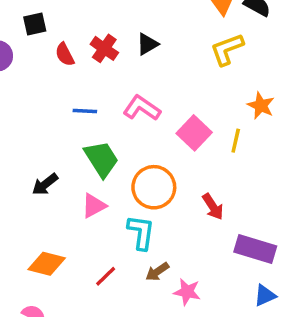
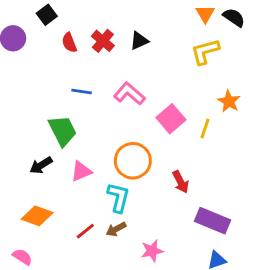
black square: (35, 24) -> (47, 15), turned -30
green trapezoid: (101, 159) -> (63, 131), moved
black arrow: (45, 184) -> (41, 165), moved
brown arrow: (157, 272) -> (116, 229), moved
pink star: (187, 292) -> (152, 251), turned -30

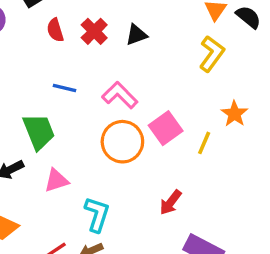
yellow L-shape: (205, 52) -> (212, 54), turned 136
orange circle: (133, 161) -> (122, 142), moved
red arrow: (181, 182) -> (171, 202), turned 60

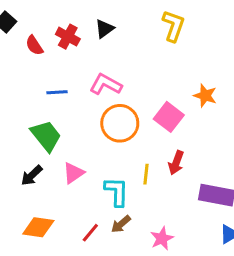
orange star: (234, 114) -> (205, 96), moved
pink square: (166, 128) -> (169, 117), moved
yellow line: (204, 143) -> (146, 174), moved

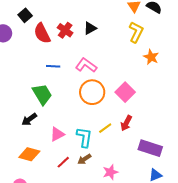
red semicircle: (34, 45) -> (42, 33), size x1.5
orange star: (205, 96) -> (151, 57), moved
pink triangle: (73, 173) -> (57, 134), moved
yellow line: (146, 174) -> (105, 128), turned 40

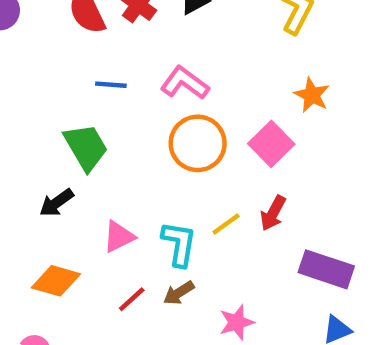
orange star: (151, 57) -> (312, 95), moved

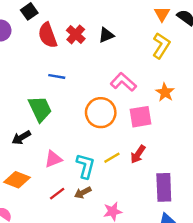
pink L-shape: (185, 83) -> (123, 82), moved
pink square: (271, 144) -> (141, 117), turned 30
purple rectangle: (326, 269) -> (164, 187), turned 64

